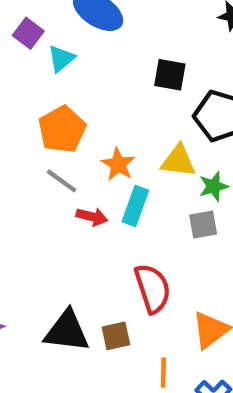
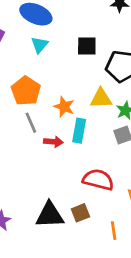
cyan triangle: (61, 59) -> (39, 45), moved
gray line: (62, 181) -> (31, 123), turned 40
red semicircle: (153, 288) -> (98, 180), turned -48

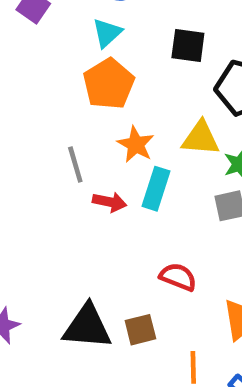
orange pentagon: (26, 91) -> (109, 84), moved
red semicircle: (98, 180) -> (178, 277), size x0.7

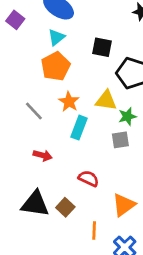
gray line: (75, 165) -> (34, 111), turned -30
red arrow: (110, 202) -> (43, 155), moved
brown square: (140, 330) -> (65, 207), turned -36

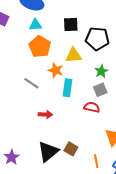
cyan triangle: (56, 37) -> (35, 25), turned 48
yellow triangle: (106, 100) -> (74, 55), moved
red semicircle: (89, 179) -> (92, 107), moved
black triangle: (35, 204) -> (48, 152), turned -35

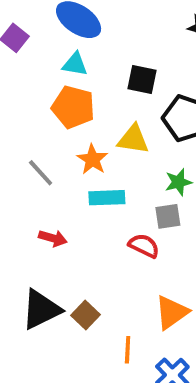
orange pentagon: (40, 47) -> (73, 107), turned -30
cyan rectangle: (67, 88) -> (107, 198), turned 66

